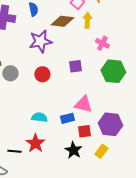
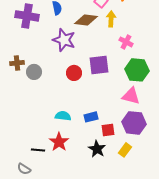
purple star: (40, 41) -> (64, 40), turned 30
purple square: (75, 66) -> (99, 65), size x1.5
red circle: (42, 74) -> (74, 73), moved
pink triangle: (83, 104) -> (131, 96), moved

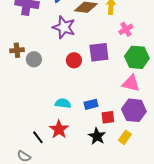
pink cross: (126, 42) -> (126, 29), turned 32
black line: (38, 150) -> (38, 137), turned 48

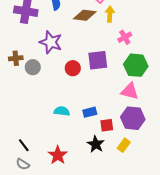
purple star: (64, 27) -> (51, 42), moved
red star: (59, 129) -> (58, 155), moved
black line: (38, 137) -> (24, 145), moved

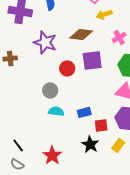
yellow arrow: (110, 14) -> (104, 14), turned -112
brown diamond: (85, 15) -> (81, 34), moved
gray circle: (33, 67) -> (50, 90), moved

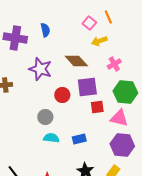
brown diamond: (81, 34) -> (76, 61), turned 40
red square: (101, 125) -> (97, 107), moved

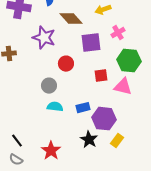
brown diamond: (76, 61) -> (71, 19), moved
purple square: (87, 87) -> (91, 43), moved
purple hexagon: (122, 145) -> (104, 119), moved

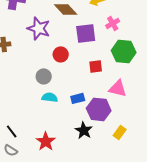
pink triangle: (123, 87) -> (118, 88), moved
yellow rectangle: (117, 141) -> (120, 132), moved

